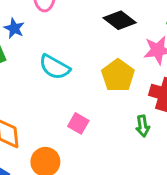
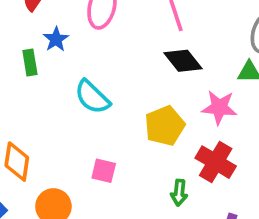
pink square: (78, 123) -> (104, 171), turned -30

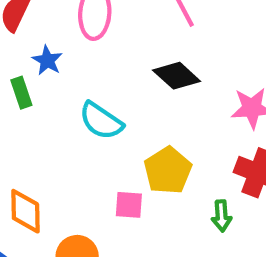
black diamond: (183, 61) -> (177, 76), moved
yellow pentagon: (165, 126) -> (168, 170), moved

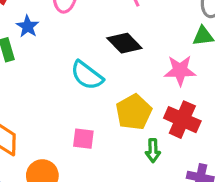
cyan semicircle: (101, 121) -> (87, 75), moved
yellow pentagon: (168, 170) -> (134, 112), moved

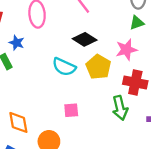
yellow pentagon: (134, 112) -> (98, 67), moved
green arrow: (153, 151) -> (120, 108), size x1.5

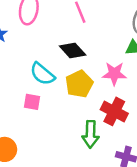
pink square: (71, 110) -> (32, 102), moved

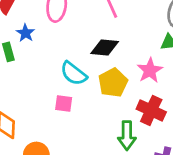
black diamond: (73, 50) -> (105, 47), turned -40
pink star: (114, 74) -> (150, 70), turned -30

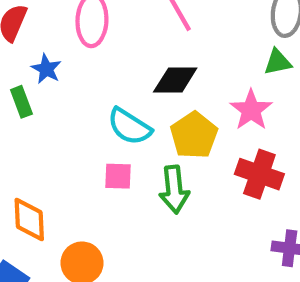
green arrow: (127, 136) -> (174, 189), moved

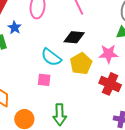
pink star: (251, 110) -> (108, 54), turned 30
green arrow: (174, 189) -> (60, 115), moved

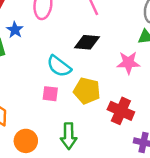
yellow pentagon: (81, 64) -> (87, 91), moved, turned -30
red cross: (110, 84) -> (121, 111), moved

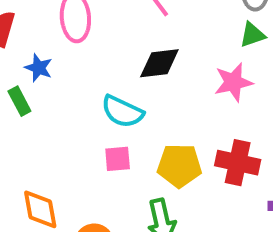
yellow pentagon: (87, 91) -> (179, 166), moved

